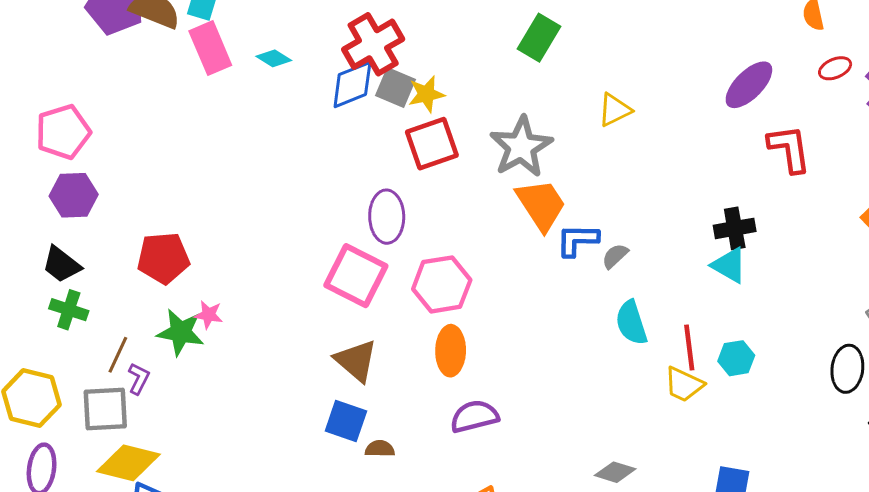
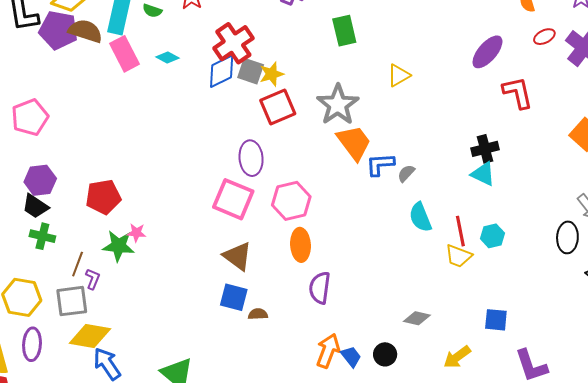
green rectangle: (539, 38) -> (344, 31), turned -40
purple hexagon: (74, 195) -> (40, 180), moved
purple semicircle: (474, 416) -> (320, 288), turned -64

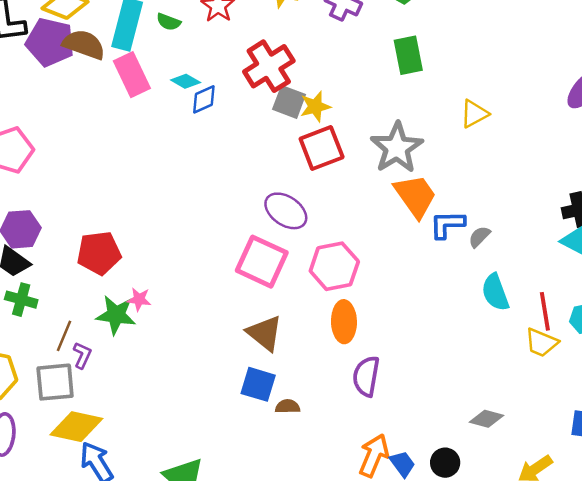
blue diamond: (222, 71) -> (204, 99), moved, size x0.7
purple ellipse: (251, 158) -> (286, 211), turned -52

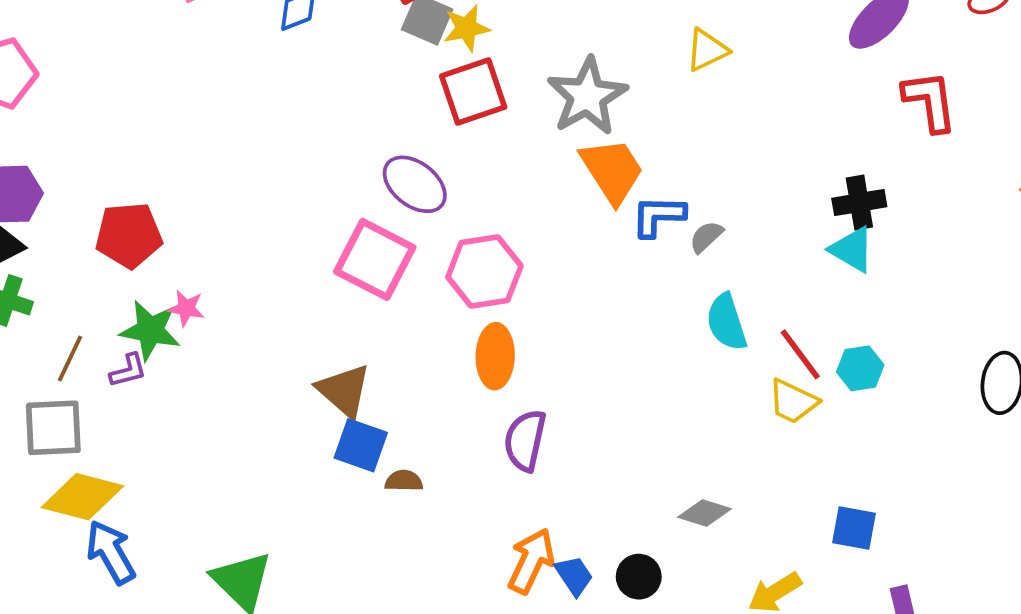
red line: (545, 311) -> (800, 354), turned -30
brown triangle: (265, 333) -> (344, 391), moved
purple L-shape: (82, 355) -> (128, 371), moved, turned 48

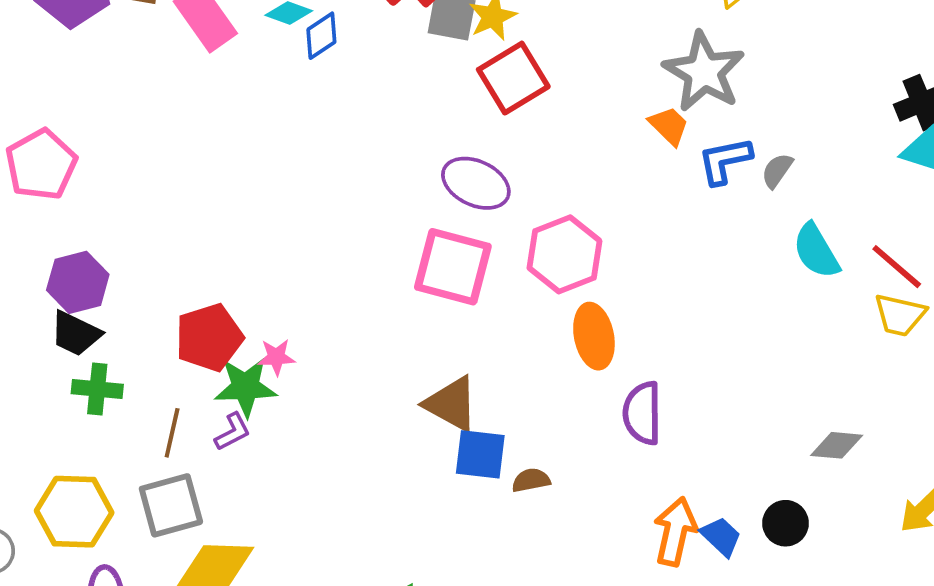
gray star: (587, 96) -> (704, 72), moved
orange trapezoid: (612, 171) -> (669, 126), size x0.6
red pentagon: (129, 235) -> (209, 338), moved

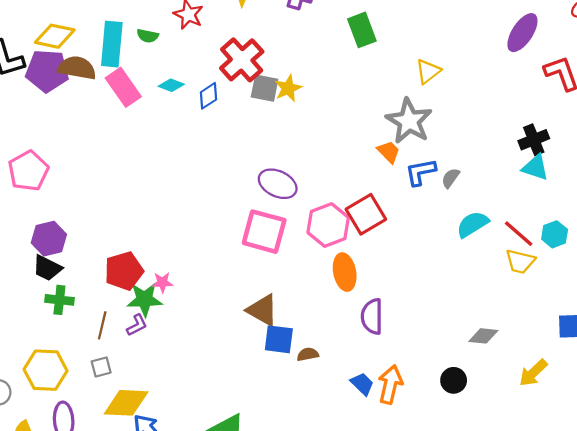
blue diamond: (321, 36) -> (208, 96), moved
red square: (513, 78) -> (366, 214), moved
cyan semicircle: (816, 251) -> (473, 224), turned 88
gray square: (171, 505) -> (101, 367), size x0.6
blue trapezoid: (721, 537) -> (362, 384), moved

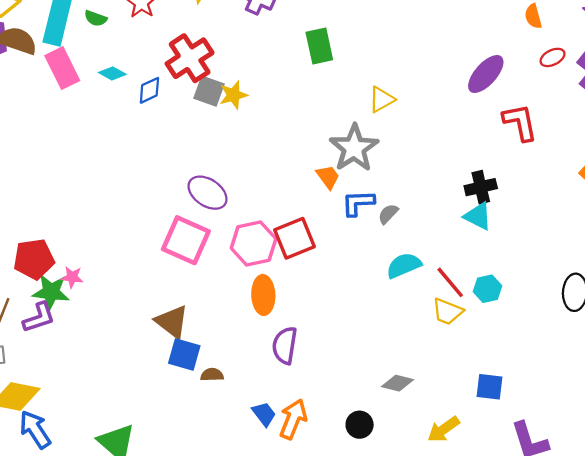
purple L-shape: (137, 325) -> (39, 317), size x1.4

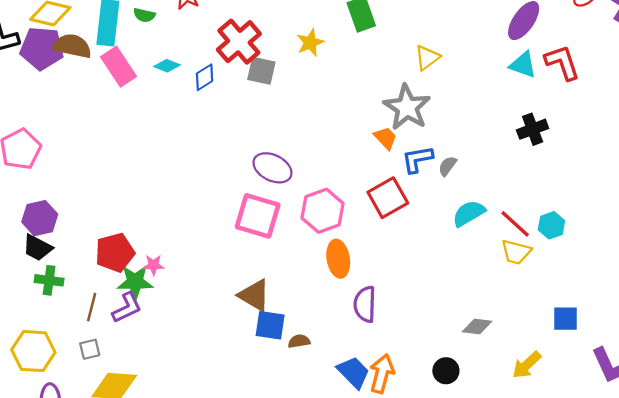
yellow star: (233, 95) -> (310, 43), moved
cyan triangle: (478, 216) -> (523, 65), moved
red square: (294, 238) -> (388, 198), moved
blue trapezoid: (264, 414) -> (353, 372), size x1.4

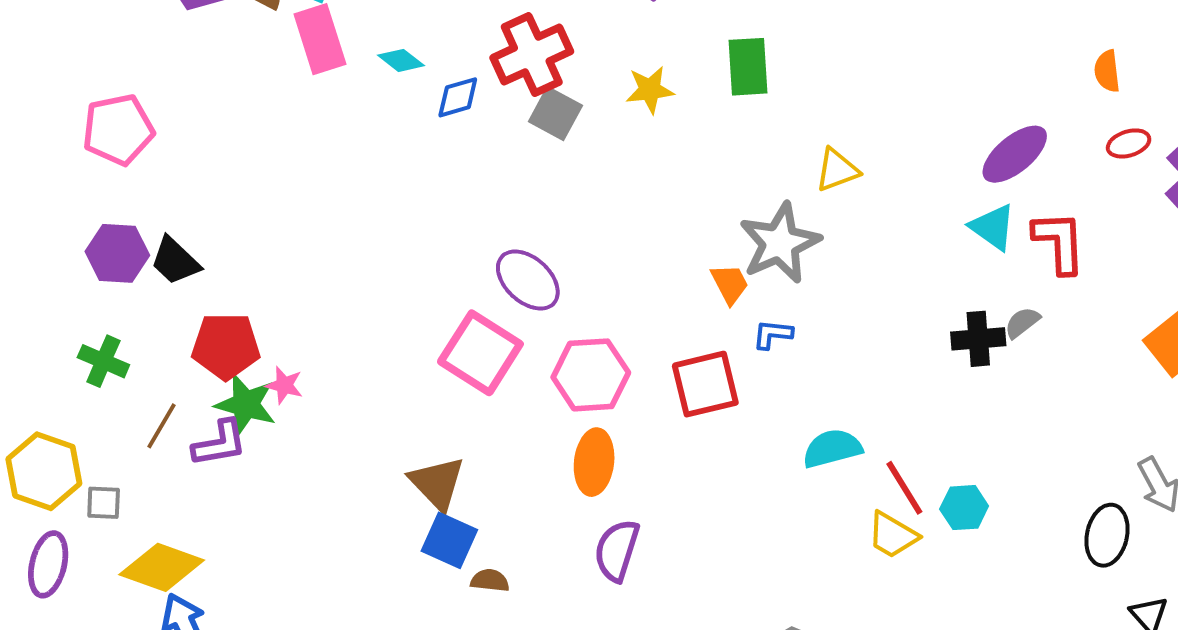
blue L-shape: (417, 159) -> (773, 334), size x0.7
gray semicircle: (447, 166) -> (1022, 323), moved
black trapezoid: (37, 248) -> (175, 261), moved
gray square: (90, 349) -> (104, 503), moved

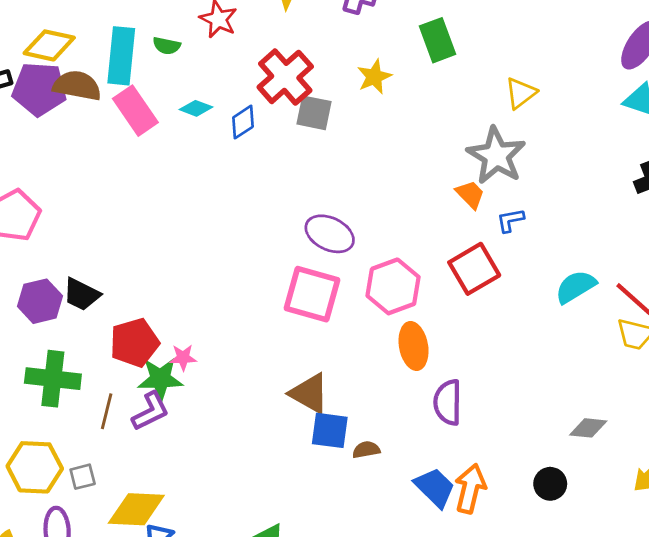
green cross: (103, 361) -> (53, 379), size x1.5

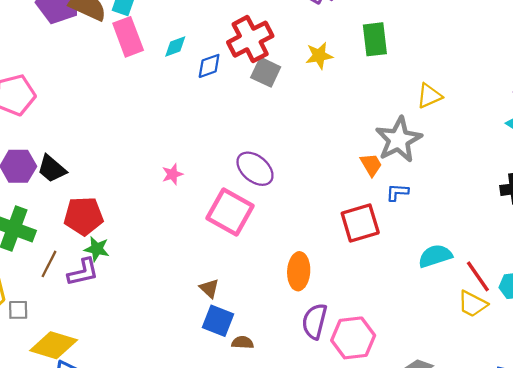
cyan diamond: (196, 108) -> (175, 46), turned -55
pink hexagon: (393, 286) -> (353, 338), moved
pink star: (183, 358) -> (172, 174), moved, turned -30
green star: (160, 379) -> (97, 249), size x0.7
brown triangle: (309, 393) -> (209, 288), size x0.6

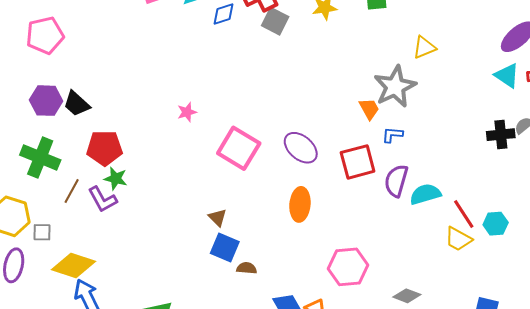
purple ellipse: (255, 169) -> (301, 148), moved
purple L-shape: (83, 272) -> (102, 199), turned 72
purple semicircle: (315, 321) -> (396, 181), moved

